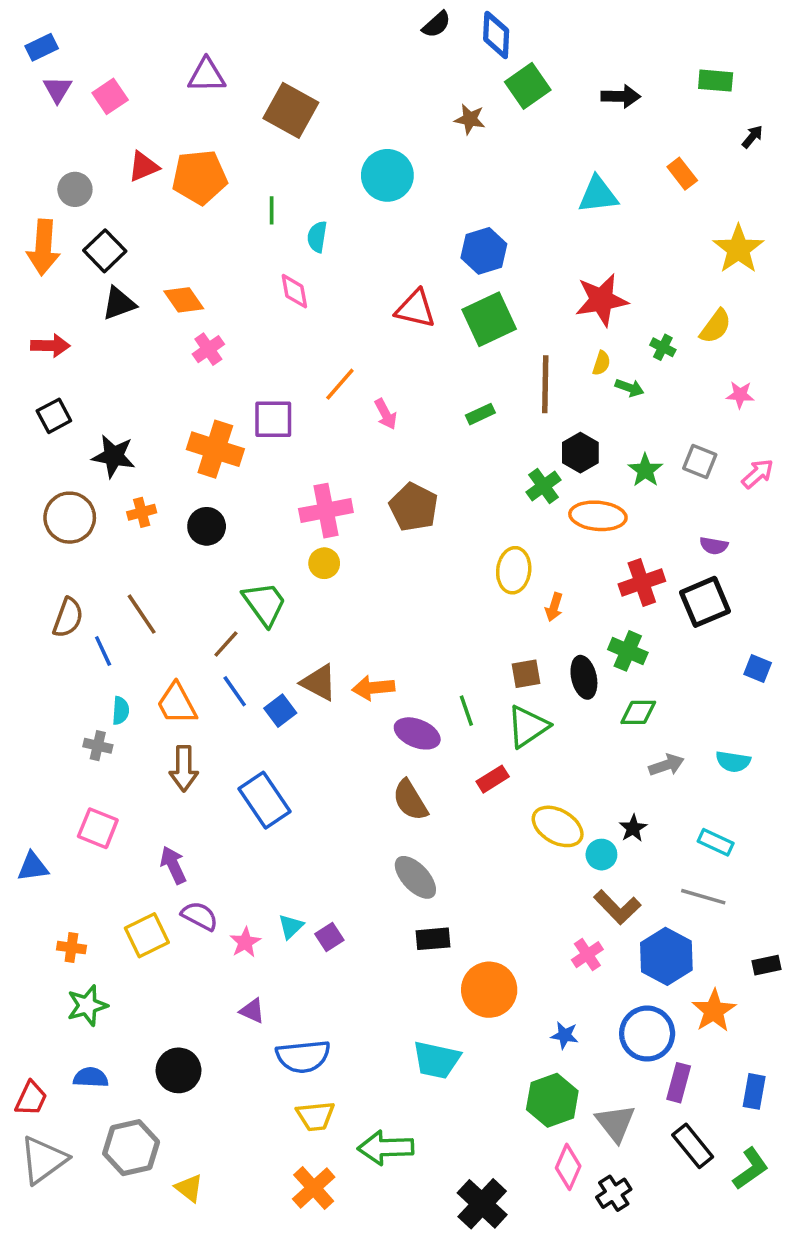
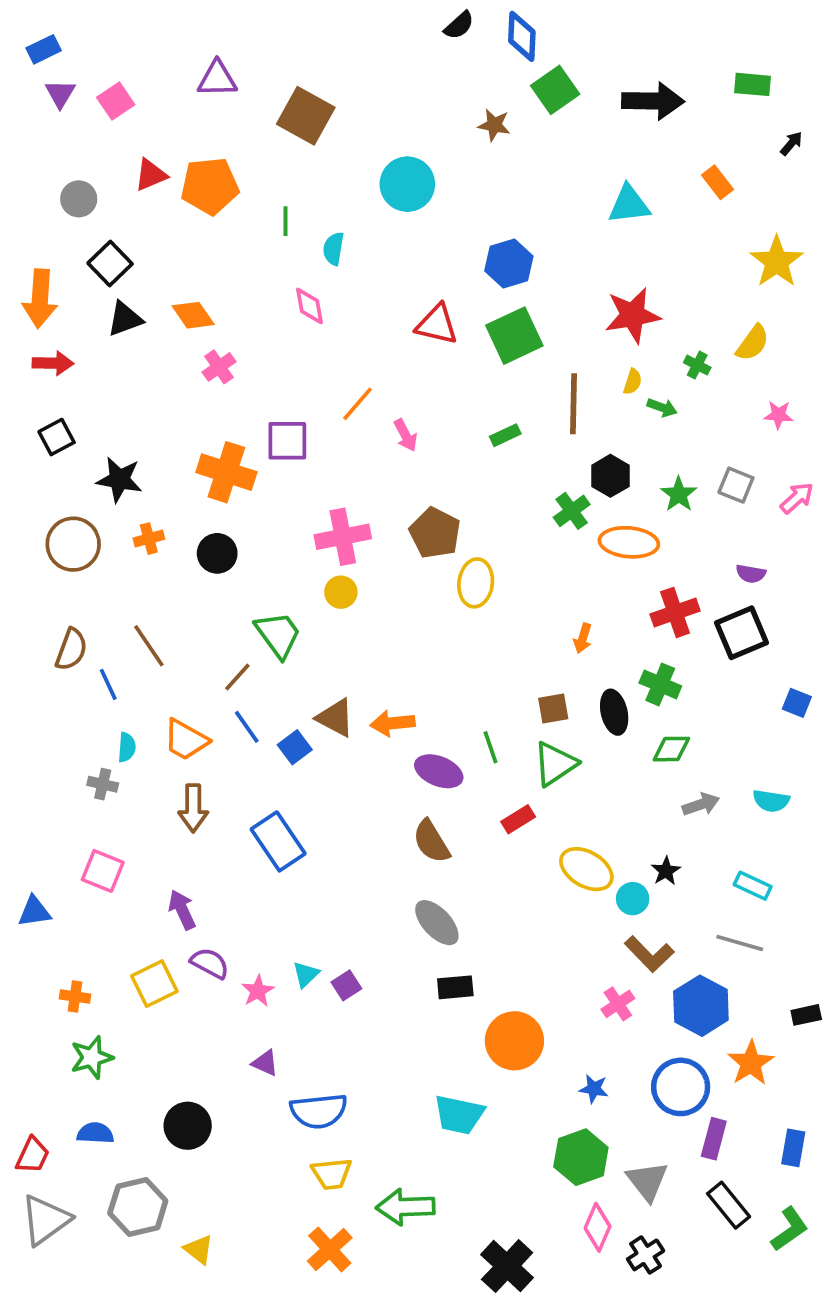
black arrow: (621, 96) -> (653, 101), size x1.5
orange arrow: (43, 247) -> (40, 299), moved
yellow ellipse: (514, 570) -> (476, 583), moved
orange trapezoid: (177, 704) -> (186, 740), turned -33

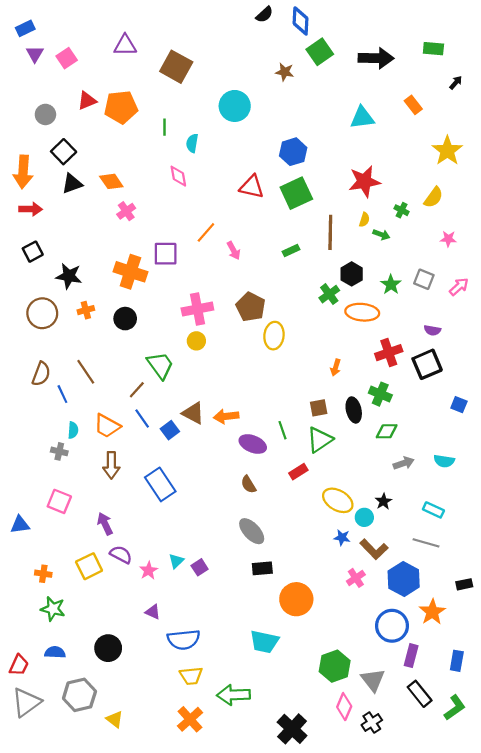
brown semicircle: (431, 841) -> (248, 484), size x0.7
green star: (92, 1057) -> (53, 609), turned 30
blue star: (594, 1089) -> (342, 538), moved

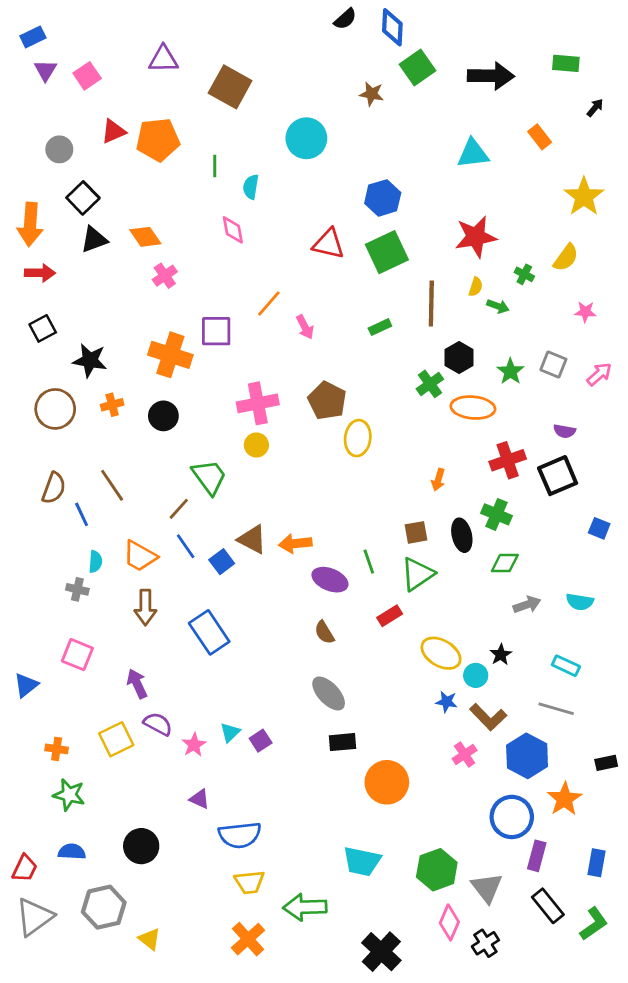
blue triangle: (20, 525) -> (26, 685), turned -30
cyan trapezoid: (264, 642) -> (362, 861), moved

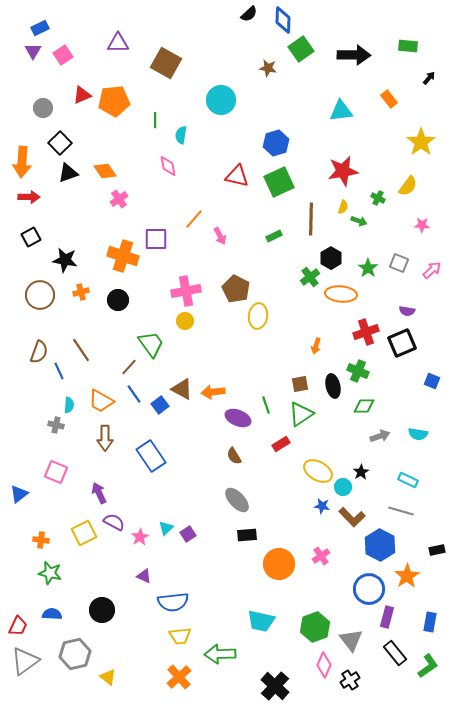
blue rectangle: (33, 37) -> (40, 28), moved
pink cross: (465, 755) -> (321, 556), moved

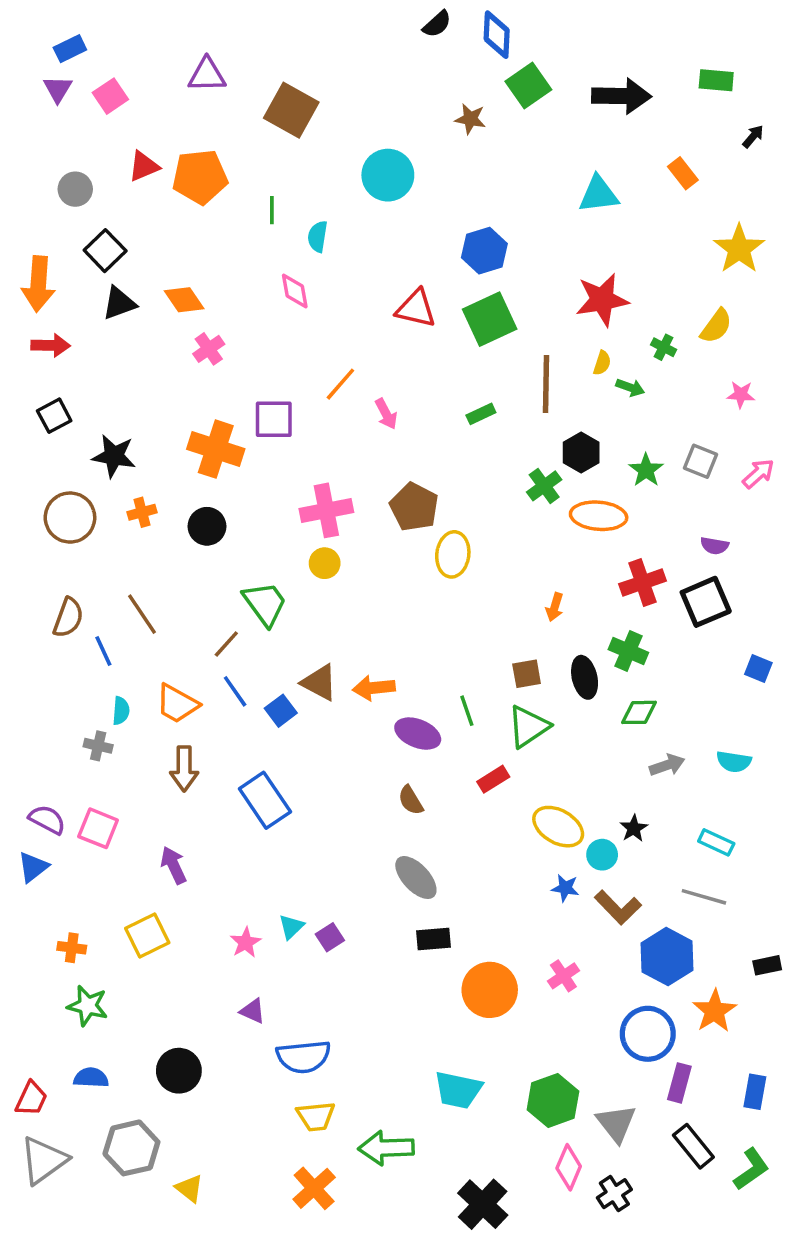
purple semicircle: (114, 522) -> (47, 820), moved

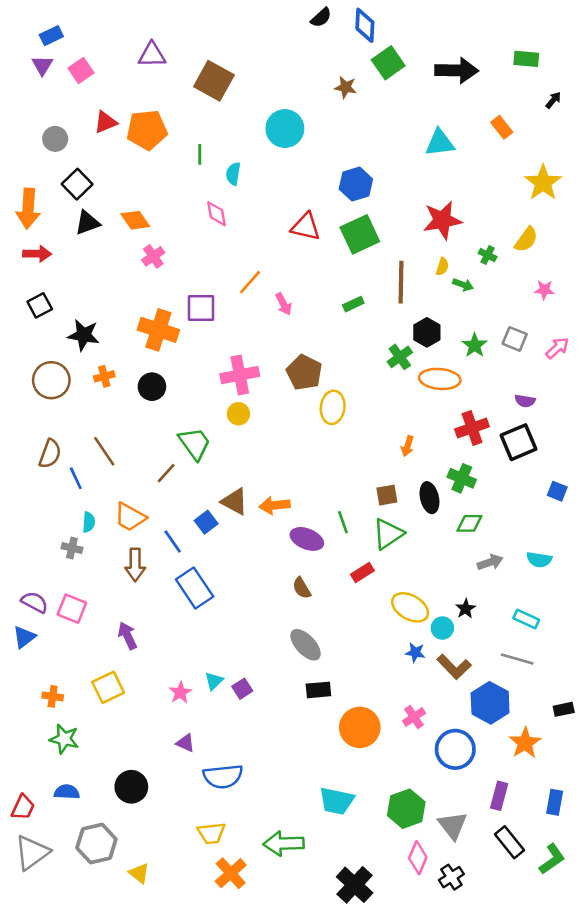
blue line: (235, 691) -> (173, 542), moved
blue circle: (648, 1034) -> (455, 749), moved
yellow trapezoid: (316, 1116) -> (211, 833), moved

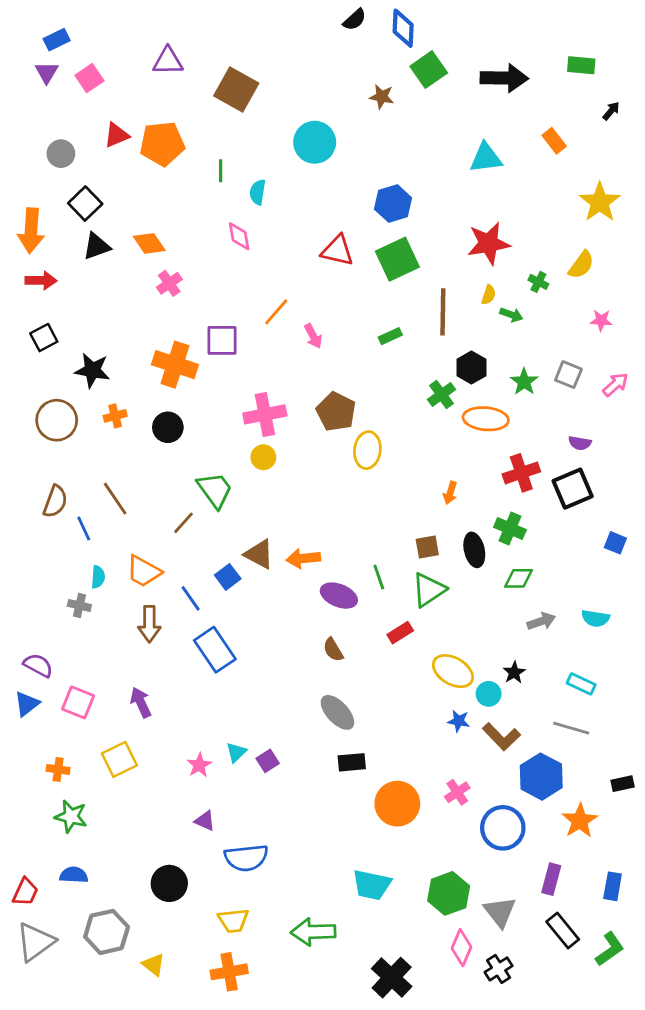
pink square: (72, 609) -> (78, 702), moved
black circle: (131, 787) -> (169, 883), moved
orange cross: (231, 873) -> (229, 972), moved, turned 32

